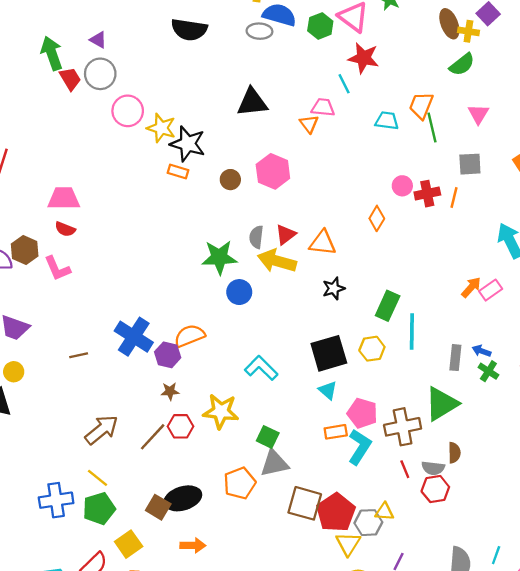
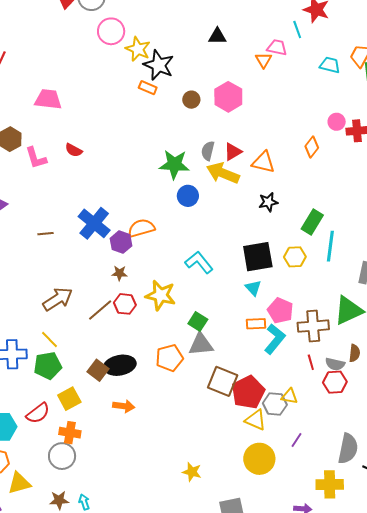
black triangle: (252, 102) -> (217, 36), size x0.7
red semicircle: (65, 229) -> (74, 150), moved
yellow triangle: (348, 544) -> (256, 420), turned -45

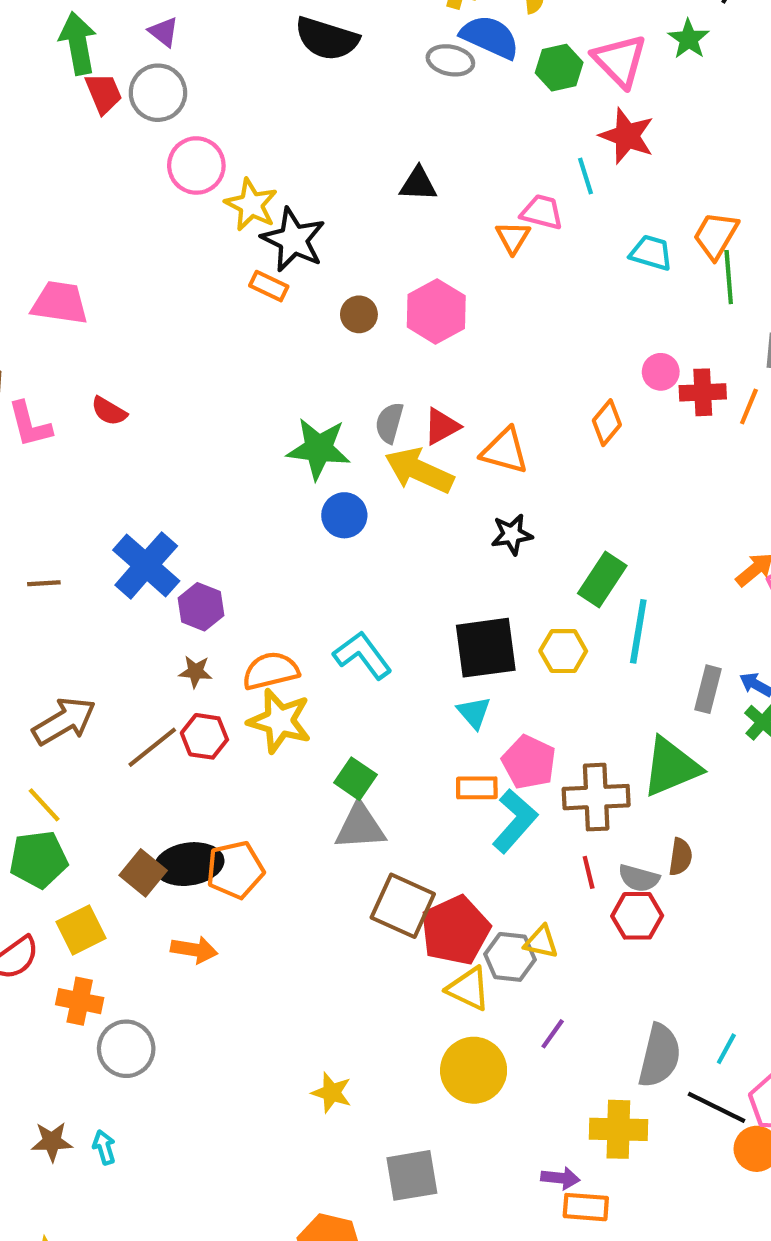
orange semicircle: (141, 228) -> (271, 671), moved
orange pentagon: (170, 358) -> (235, 870), moved
gray circle: (62, 456) -> (126, 1049), moved

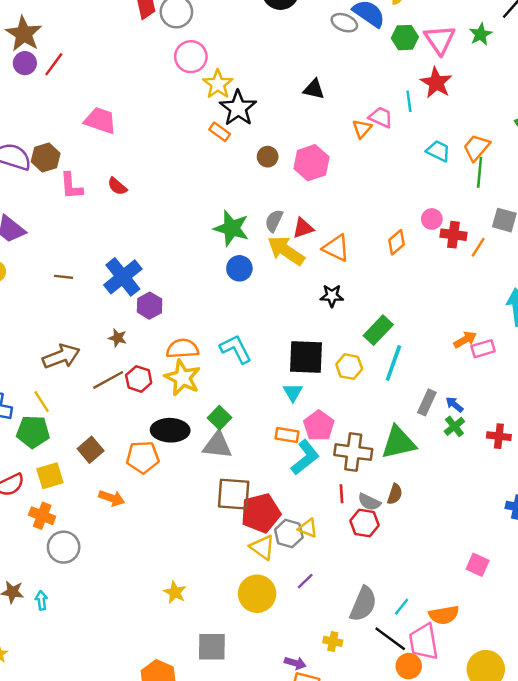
brown star: (195, 672) -> (118, 338), moved
black ellipse: (189, 864) -> (170, 430), moved
brown square: (403, 906) -> (234, 494), turned -30
yellow cross: (618, 1129) -> (333, 641), size x0.6

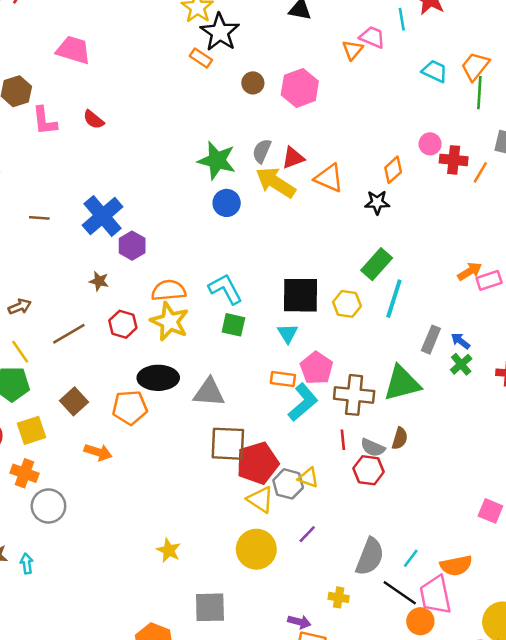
black star: (332, 296) -> (377, 202), moved
brown arrow: (61, 356) -> (20, 307), moved, size x0.6
brown line: (108, 380) -> (69, 334), moved
green square: (220, 418) -> (233, 325), moved, turned -30

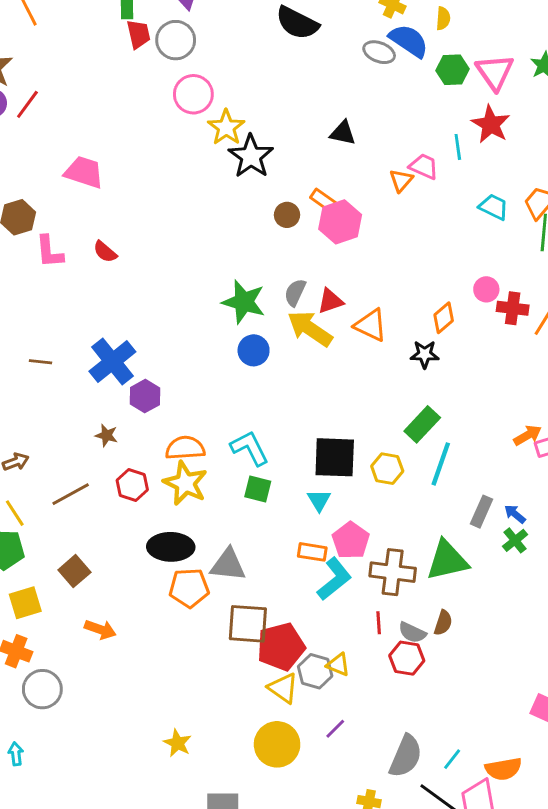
orange rectangle: (201, 58) -> (323, 200), moved
orange pentagon: (130, 407) -> (189, 588), moved

